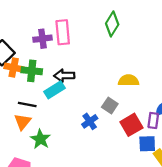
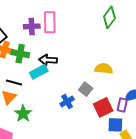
green diamond: (112, 24) -> (109, 17), moved

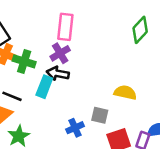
purple cross: (32, 26) -> (60, 53), moved, turned -35
cyan rectangle: (39, 72) -> (44, 87), turned -48
gray square: (86, 89) -> (100, 115), turned -32

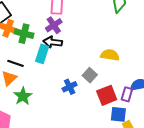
gray square: (100, 115) -> (90, 75), turned 32

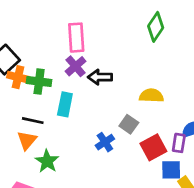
black arrow: (53, 42) -> (100, 77), moved

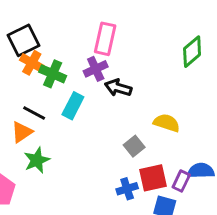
blue cross: (105, 142) -> (127, 189), moved

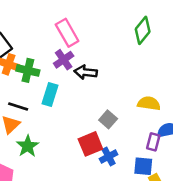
pink rectangle: (105, 39) -> (67, 33), turned -32
yellow semicircle: (167, 123) -> (149, 103), moved
red square: (153, 178) -> (90, 144), moved

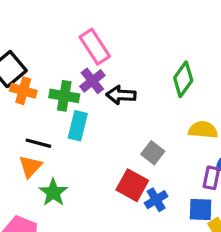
green diamond: (143, 30) -> (183, 79), moved
green cross: (28, 70) -> (64, 96), moved
red square: (90, 144) -> (132, 185), turned -35

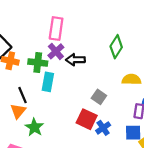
pink rectangle: (95, 47) -> (56, 29), turned 45
black line: (38, 143) -> (22, 95), turned 56

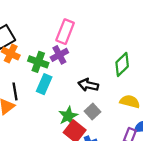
black arrow: (75, 60) -> (88, 85), moved
green star: (34, 127) -> (68, 116), moved

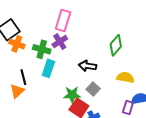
green star: (68, 116) -> (72, 95), turned 30

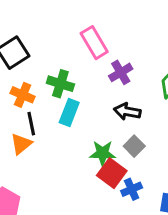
pink rectangle: (63, 21) -> (94, 43), turned -50
purple cross: (60, 42) -> (121, 72), moved
orange cross: (17, 44) -> (23, 95), moved

